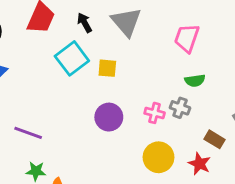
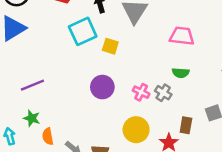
pink trapezoid: (187, 38) -> (182, 36), turned 65
purple line: (28, 133) -> (32, 85), turned -55
brown rectangle: (215, 139) -> (186, 125), turned 56

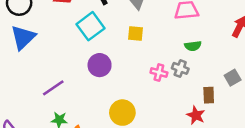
yellow square: (110, 46) -> (136, 33), moved
purple circle: (102, 87) -> (100, 65), moved
yellow circle: (136, 130) -> (122, 113), moved

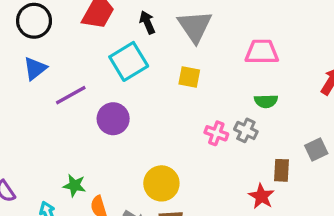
blue triangle: (23, 37) -> (35, 68), size x0.7
purple circle: (100, 65) -> (113, 119), moved
purple line: (53, 88) -> (71, 95), moved

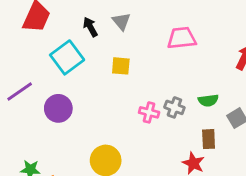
black arrow: (147, 22) -> (90, 27), moved
gray triangle: (195, 26) -> (121, 21), size x0.6
green semicircle: (266, 101) -> (208, 100), moved

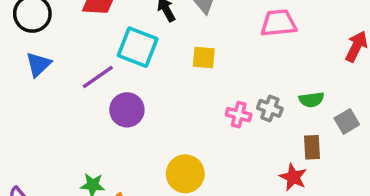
cyan square: (67, 57) -> (138, 47), turned -32
purple line: (20, 91) -> (98, 77), moved

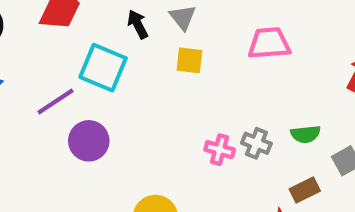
yellow square: (204, 57) -> (189, 60), moved
brown rectangle: (312, 147) -> (305, 190), turned 65

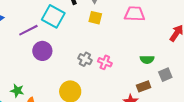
gray cross: (256, 143) -> (85, 59), moved

